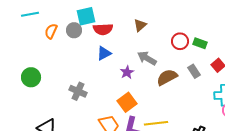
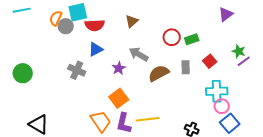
orange semicircle: (51, 31) -> (56, 18), moved
green rectangle: (200, 43) -> (192, 39), turned -40
gray rectangle: (194, 71) -> (186, 67), turned 32
gray cross: (78, 91) -> (77, 70), moved

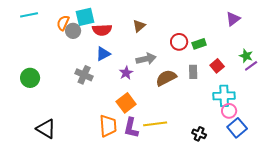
gray arrow: (139, 54) -> (146, 59), turned 138
orange trapezoid: (101, 121) -> (108, 126), turned 30

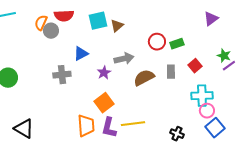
cyan square: (85, 17) -> (98, 21), moved
red semicircle: (102, 30) -> (64, 16), moved
gray cross: (84, 75) -> (62, 75), turned -30

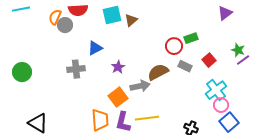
red circle: (157, 42) -> (174, 46), moved
gray arrow: (124, 59) -> (140, 86), moved
gray rectangle: (171, 72) -> (185, 66), turned -64
cyan cross: (202, 96) -> (216, 90), turned -35

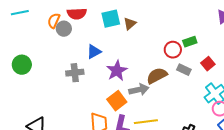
purple star: (118, 67) -> (117, 71), size x1.5
green circle: (22, 72) -> (22, 65), moved

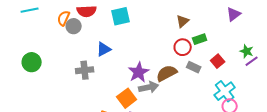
brown triangle: (130, 24) -> (183, 21), moved
purple star: (117, 71) -> (139, 72), moved

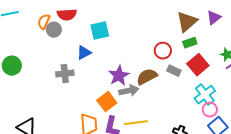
cyan square: (121, 16) -> (100, 31), moved
brown triangle: (183, 21) -> (187, 22), moved, size x1.6
green rectangle: (200, 39) -> (190, 43), moved
red square: (218, 61) -> (198, 65), size x1.5

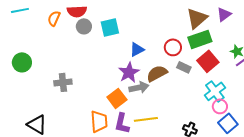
gray circle: (54, 30) -> (84, 26), moved
green rectangle: (190, 43) -> (200, 39), size x1.6
blue triangle: (84, 53) -> (137, 49), moved
gray cross: (65, 74) -> (63, 82), moved

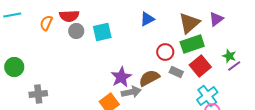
blue triangle: (137, 49) -> (147, 19), moved
gray cross: (63, 82) -> (38, 94), moved

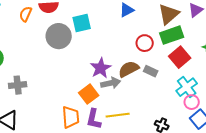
gray circle: (76, 31) -> (59, 36), moved, size x1.6
gray rectangle: (176, 72) -> (151, 71), moved

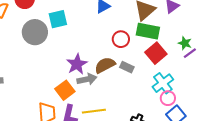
green rectangle: (172, 35) -> (148, 31), turned 30

